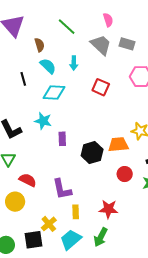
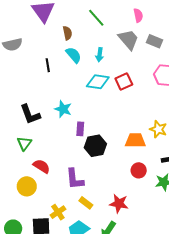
red square: (101, 87) -> (124, 82), turned 36
cyan diamond: (54, 92) -> (98, 82), moved
black hexagon: (92, 153) -> (95, 146), moved
yellow rectangle: (76, 212) -> (86, 203), turned -56

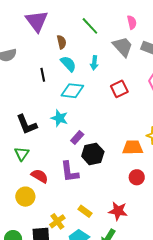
cyan diamond: (98, 82) -> (72, 91), moved
purple rectangle: (80, 129) -> (77, 138), turned 40
purple L-shape: (75, 179) -> (69, 172), moved

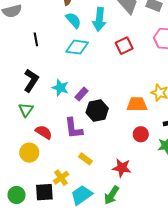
cyan arrow: (94, 63) -> (99, 19), size x1.6
black line: (43, 75) -> (36, 39), moved
cyan star: (59, 118) -> (60, 88), moved
black L-shape: (27, 124) -> (31, 80), turned -125
yellow rectangle: (85, 211) -> (85, 159), moved

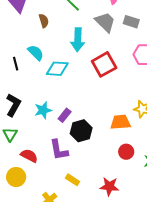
cyan semicircle: (73, 20) -> (36, 53), moved
red square: (124, 46) -> (104, 64), size x1.4
cyan star: (60, 88) -> (43, 110), turned -30

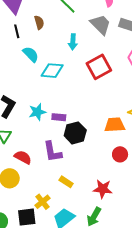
cyan arrow: (78, 40) -> (73, 42), size x0.7
black line: (16, 64) -> (17, 31), moved
purple rectangle: (65, 115) -> (59, 117), turned 56

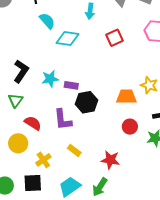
red square: (99, 67) -> (114, 38), size x0.7
yellow cross: (43, 202) -> (43, 160), moved

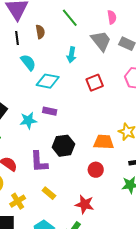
purple rectangle: (71, 85) -> (50, 111), moved
red circle: (130, 127) -> (96, 170), moved

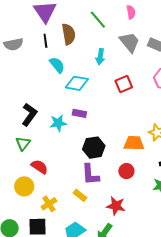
pink semicircle: (112, 17) -> (131, 12), moved
brown semicircle: (40, 32) -> (69, 34), size x1.5
purple L-shape: (39, 162) -> (90, 174), moved

